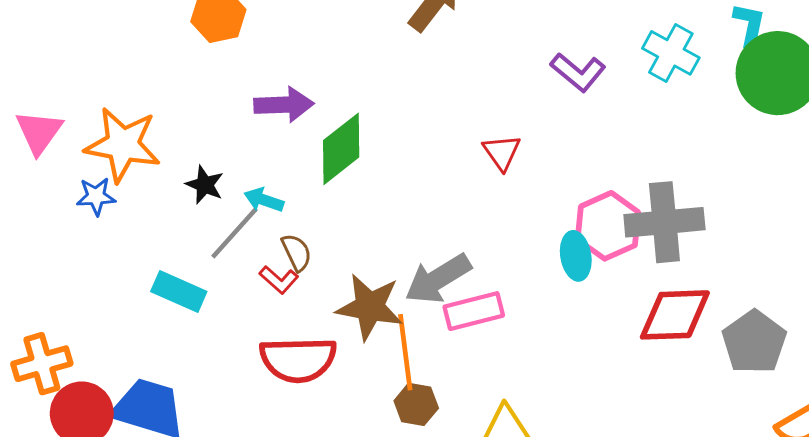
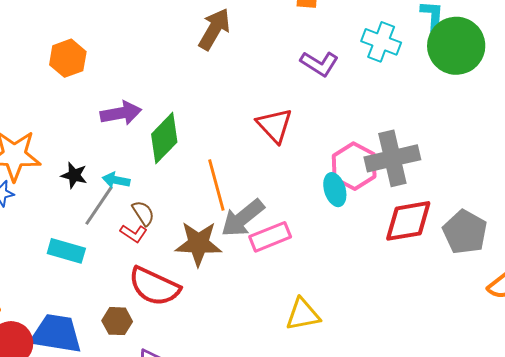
red triangle: (502, 152) -> (275, 125), size x1.4
orange line: (405, 352) -> (216, 185), moved
red semicircle: (298, 360) -> (154, 286), turned 34
brown hexagon: (416, 404) -> (117, 321), moved

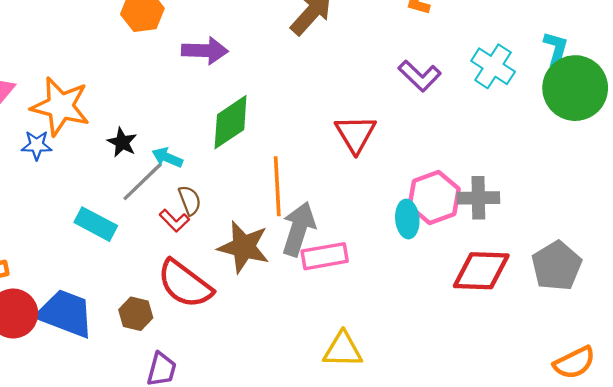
purple arrow: (121, 113) -> (205, 51), moved
gray cross: (392, 158) -> (478, 198), size x0.7
gray arrow: (243, 218) -> (299, 229), turned 135
gray pentagon: (465, 232) -> (557, 266), moved

